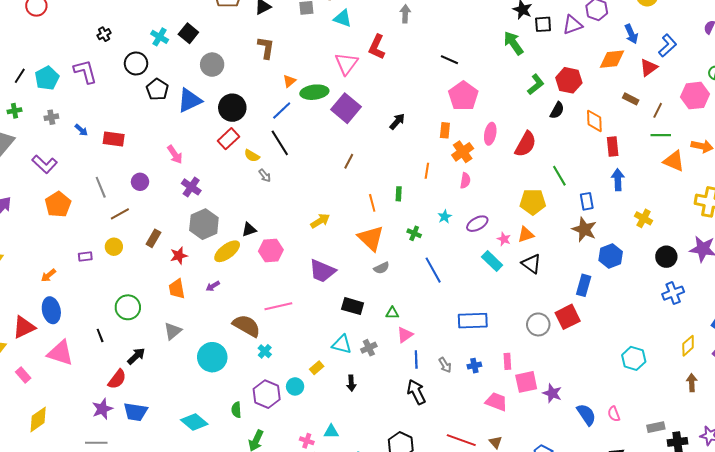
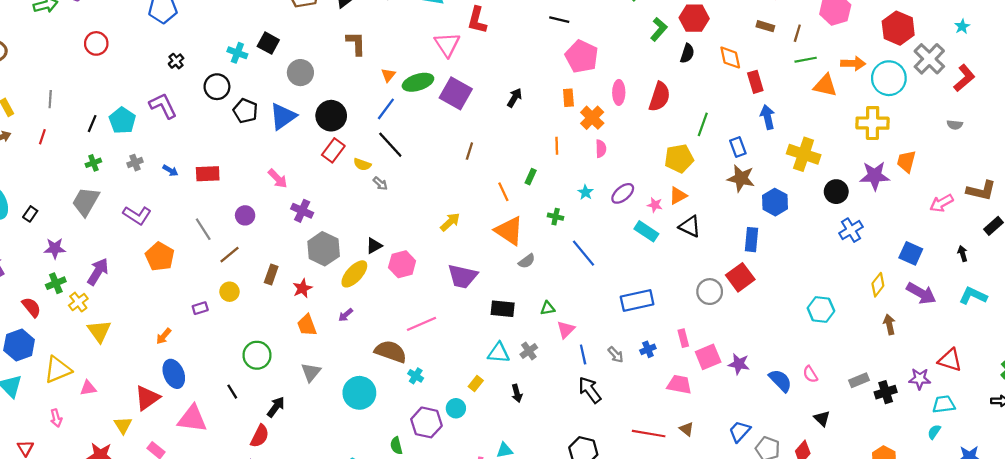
green line: (559, 176) -> (703, 124), turned 60
green rectangle: (399, 194) -> (531, 177), turned 32
yellow cross: (644, 218) -> (804, 154), size x1.6

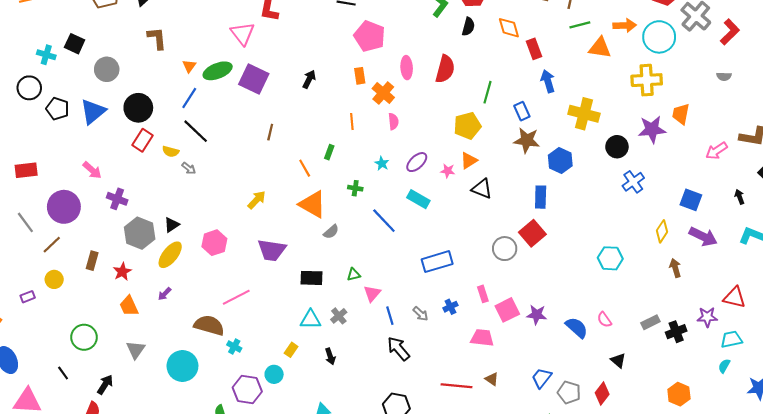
purple circle: (245, 215) -> (64, 207), size x1.8
cyan rectangle: (646, 231) -> (418, 199), moved
black triangle: (374, 246) -> (172, 225), moved

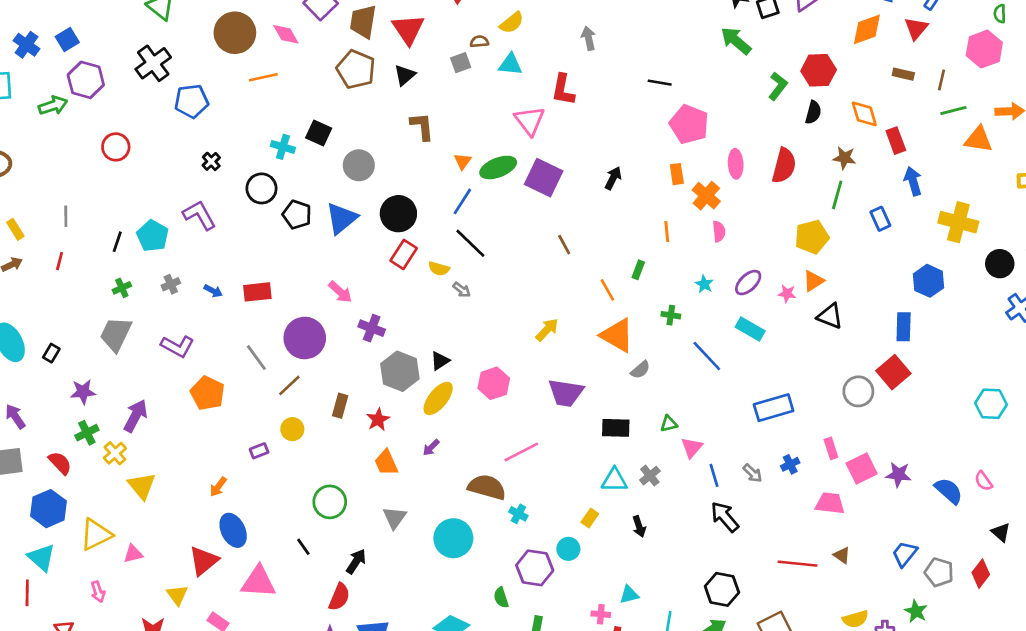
brown line: (270, 132) -> (564, 245), turned -42
brown star: (527, 140) -> (845, 158), moved, size x0.7

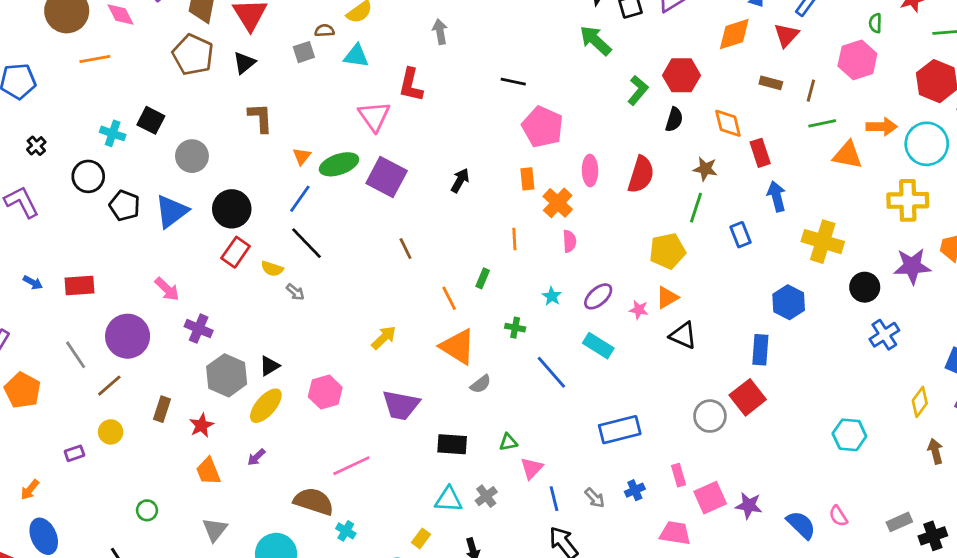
green circle: (330, 502) -> (147, 510), size x0.6

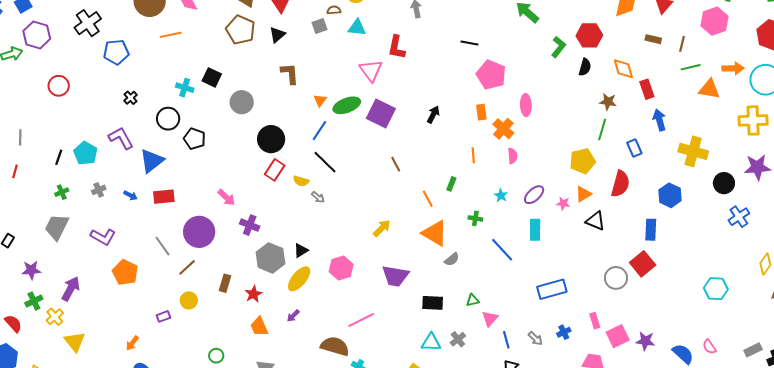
red semicircle: (641, 174) -> (620, 184), moved
blue triangle: (171, 211) -> (152, 161), moved
cyan rectangle: (598, 346) -> (535, 230), turned 60

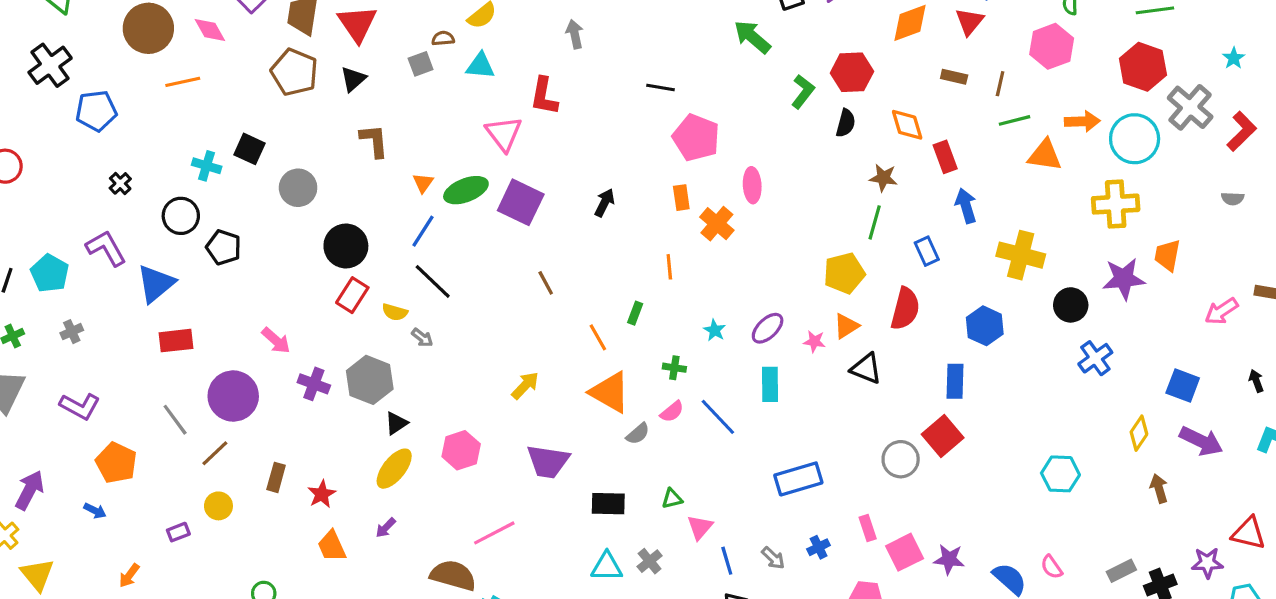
pink semicircle: (513, 156) -> (672, 412), moved, turned 56
blue arrow: (131, 195) -> (95, 511), moved
gray hexagon: (271, 258) -> (370, 380), moved

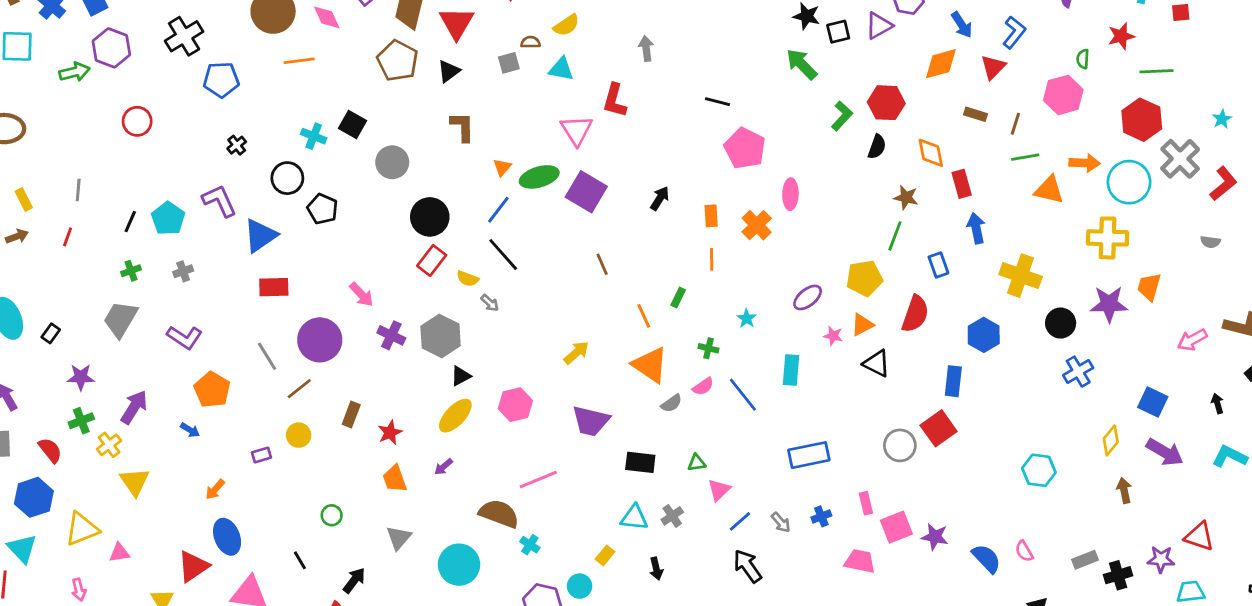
orange rectangle: (681, 198) -> (711, 216), moved
purple ellipse: (768, 328) -> (808, 297), moved
blue line: (727, 561) -> (740, 521), turned 60

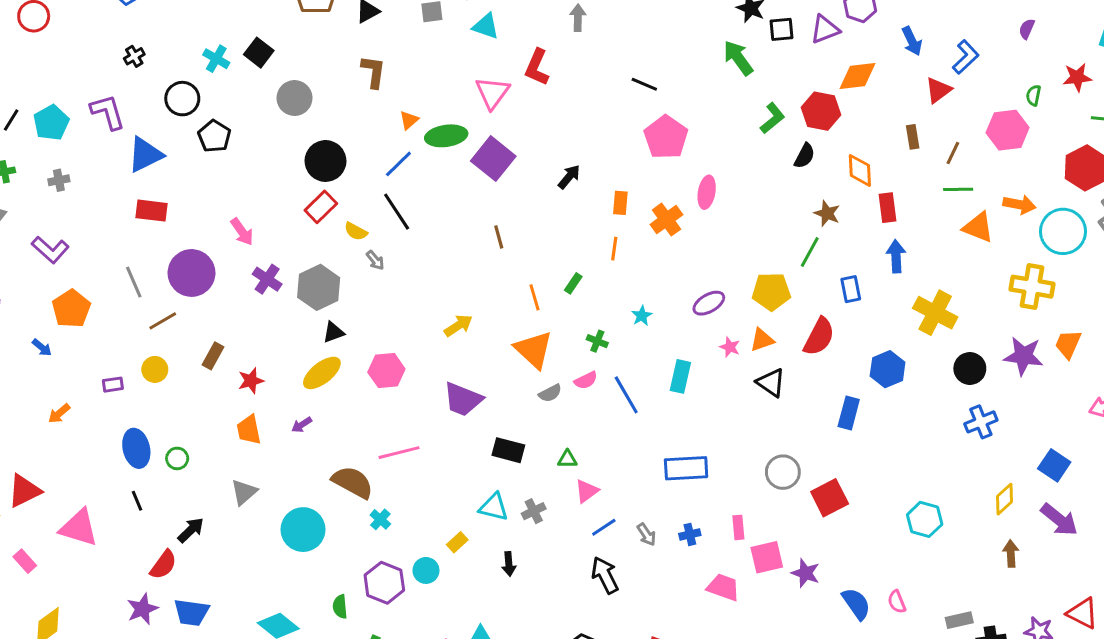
orange diamond: (941, 64) -> (858, 76), moved
brown rectangle: (975, 114) -> (913, 137), turned 55
red square: (939, 428) -> (830, 498), moved
blue ellipse: (227, 537) -> (136, 448), moved

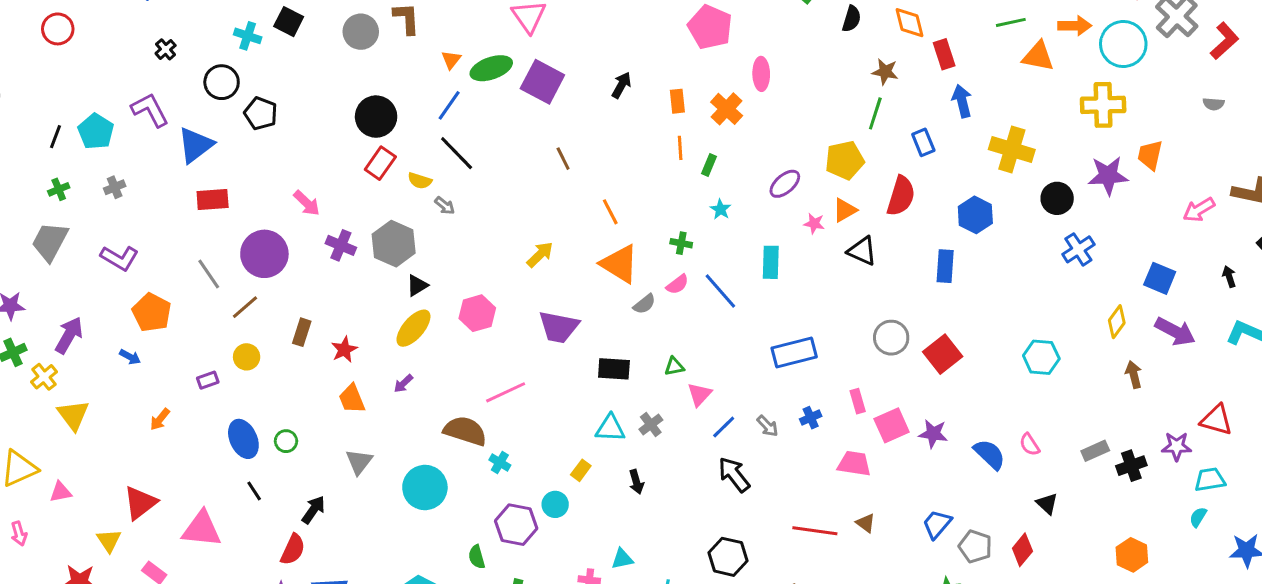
gray circle: (295, 98) -> (361, 32), moved
green rectangle: (573, 283) -> (709, 165), moved

